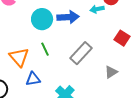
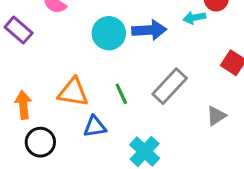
green line: (45, 49) -> (121, 94), moved
orange triangle: (19, 57) -> (73, 92), turned -40

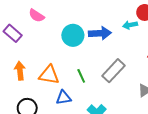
orange arrow: (23, 105) -> (20, 71), moved

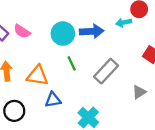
pink semicircle: (37, 16) -> (22, 31), moved
green line: (81, 76) -> (72, 63), moved

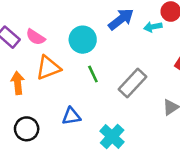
blue arrow: (92, 31) -> (121, 19), moved, turned -35
orange triangle: (37, 76) -> (48, 68), moved, turned -30

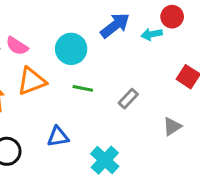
green line: (93, 74) -> (83, 88), turned -54
gray rectangle: (132, 83) -> (128, 99), size x0.6

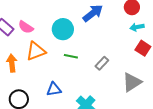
cyan arrow: (152, 34) -> (137, 27), moved
gray triangle: (172, 126) -> (132, 82), size x1.5

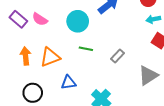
orange triangle: (36, 51) -> (50, 57), moved

